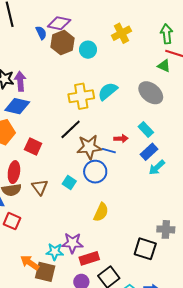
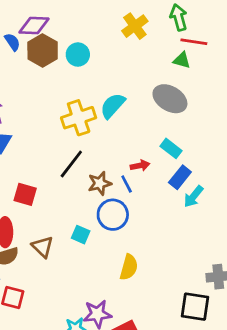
yellow cross: (121, 33) -> (135, 26), moved
brown star: (89, 147) -> (100, 183), size x0.7
blue line: (109, 151) -> (127, 184), turned 56

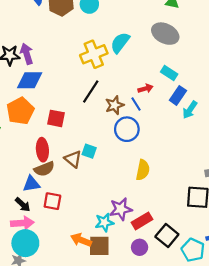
cyan square: (81, 235) -> (89, 151), moved

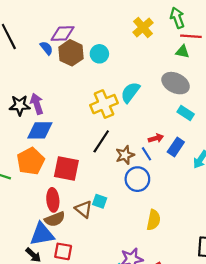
cyan rectangle: (169, 73) -> (186, 113), moved
blue rectangle: (178, 95) -> (176, 147), moved
red square: (56, 118) -> (66, 169), size x1.4
blue triangle: (31, 184) -> (42, 234), size x1.4

